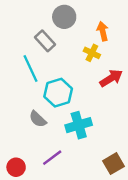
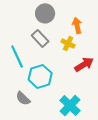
gray rectangle: (45, 41) -> (40, 38), moved
cyan cross: (79, 125) -> (70, 105), moved, turned -30

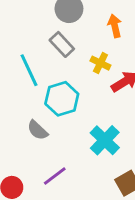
yellow cross: (68, 43) -> (100, 63), moved

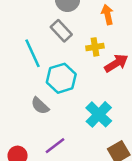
yellow cross: (100, 63) -> (95, 47), turned -35

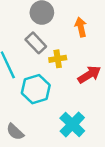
yellow cross: (95, 47) -> (58, 59), moved
gray semicircle: (40, 106) -> (15, 132), moved

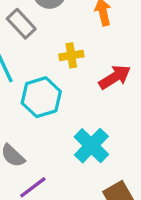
gray rectangle: (36, 43) -> (21, 24), moved

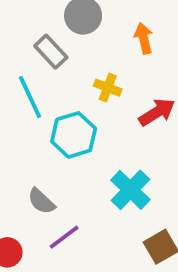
yellow cross: (71, 55) -> (108, 88), turned 30

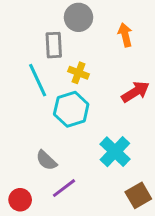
gray rectangle: (51, 52) -> (54, 45), turned 40
yellow cross: (108, 88) -> (78, 73), moved

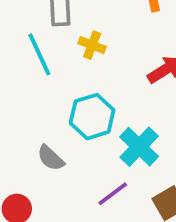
cyan hexagon: (71, 109) -> (92, 117), moved
purple line: (64, 188) -> (113, 194), moved

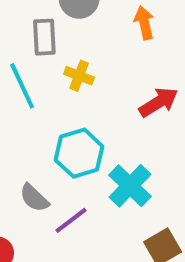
purple line: (113, 194) -> (71, 220), moved

